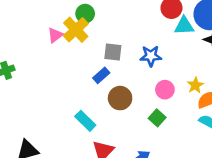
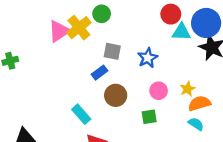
green circle: (85, 14) -> (102, 14), moved
pink triangle: (55, 35) -> (59, 31), size x1.5
blue star: (151, 56) -> (148, 58), turned -30
green square: (157, 118) -> (149, 117), turned 35

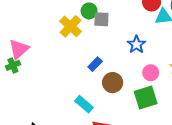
pink triangle: (59, 31) -> (19, 49), moved
gray square: (112, 51) -> (101, 19), moved
green square: (149, 117) -> (146, 97), size x1.6

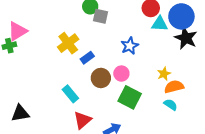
yellow cross: (70, 26) -> (68, 43), moved
pink circle: (151, 73) -> (121, 74), moved
green square: (146, 97) -> (130, 97), turned 35

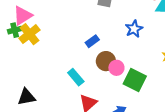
yellow cross: (68, 43) -> (29, 34), moved
pink circle: (121, 74) -> (116, 68), moved

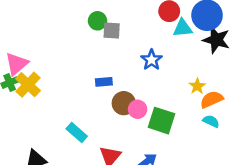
blue rectangle: (92, 41) -> (104, 82), turned 40
cyan rectangle: (76, 77) -> (77, 132), moved

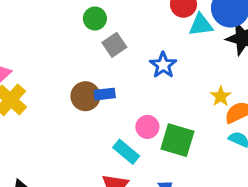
gray square: (112, 30) -> (114, 45), moved, turned -36
brown circle: (124, 103) -> (85, 96), moved
cyan rectangle: (77, 132) -> (126, 152), moved

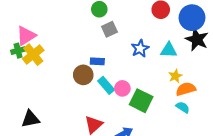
cyan triangle: (201, 25) -> (169, 50), moved
brown circle: (85, 96) -> (83, 75), moved
cyan rectangle: (126, 152) -> (106, 85), moved

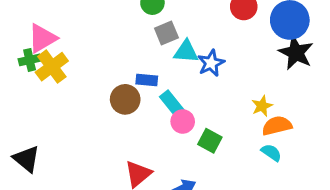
cyan triangle: (169, 50) -> (186, 52), moved
cyan rectangle: (106, 85) -> (172, 104), moved
green square: (141, 101) -> (210, 141), size x0.7
black triangle: (31, 119) -> (26, 159), moved, turned 48

